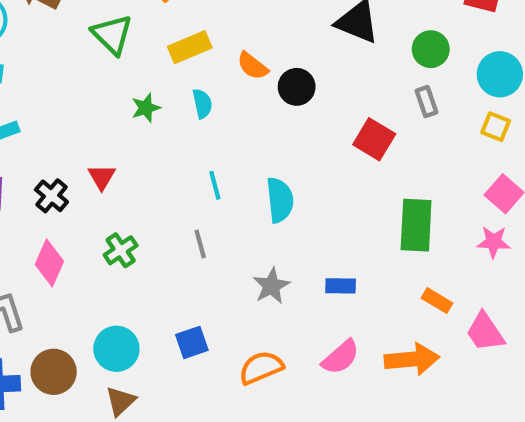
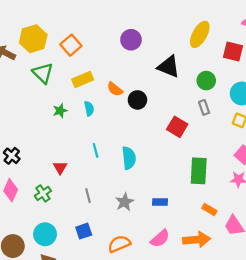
red triangle: (102, 177) -> (60, 168), moved
gray line: (200, 244) -> (88, 196), moved
green cross: (121, 250) -> (43, 193), moved

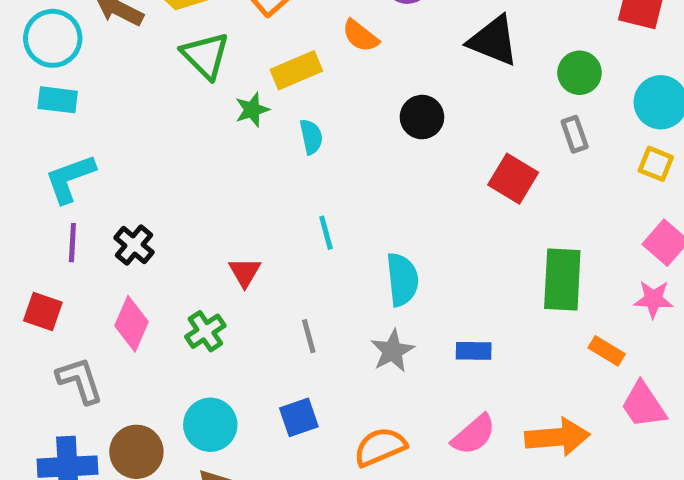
orange semicircle: (115, 89) -> (360, 36), moved
green star: (60, 111) -> (252, 110), moved
cyan semicircle: (129, 158) -> (402, 280), moved
orange rectangle: (209, 210) -> (607, 351), moved

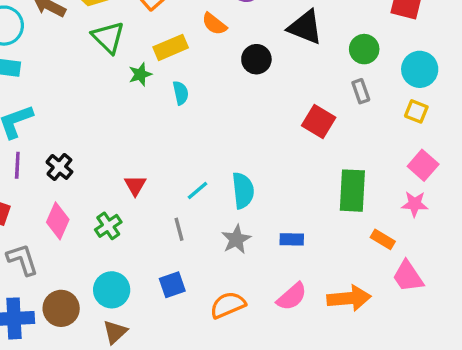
black circle: (422, 117) -> (256, 59), moved
cyan line: (326, 233) -> (197, 191), moved, turned 65

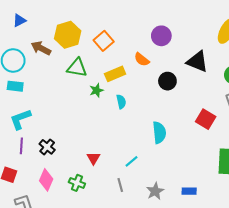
green triangle: (108, 37) -> (77, 68), turned -35
cyan semicircle: (243, 191) -> (159, 133), moved
green cross: (108, 226) -> (77, 183), turned -35

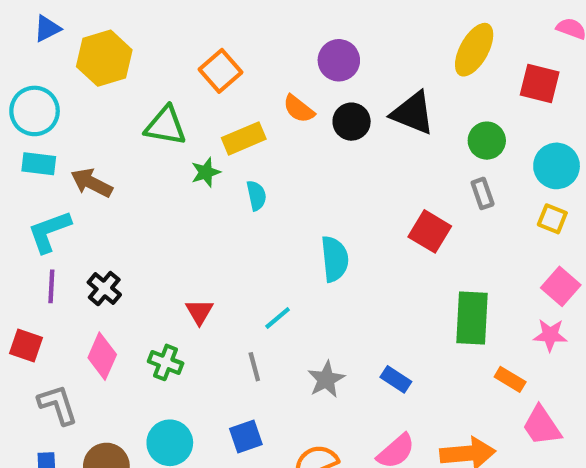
yellow hexagon: (68, 35) -> (104, 58), moved
brown arrow: (41, 48) -> (92, 183), moved
black circle: (167, 81) -> (352, 122), moved
blue rectangle: (189, 191) -> (396, 379), turned 32

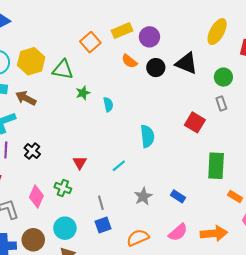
yellow hexagon: (104, 58) -> (31, 61), moved
yellow rectangle: (244, 138) -> (122, 31), moved
pink diamond: (102, 356) -> (36, 196), moved
gray line: (254, 367) -> (101, 203), moved

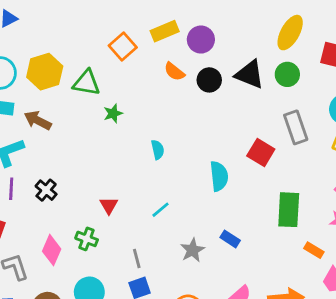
green circle: (223, 77) -> (287, 74), moved
gray rectangle: (221, 103) -> (296, 127), size x1.6
cyan semicircle: (108, 105) -> (158, 150), moved
cyan semicircle: (147, 136) -> (219, 176), moved
blue rectangle: (178, 196) -> (230, 239), moved

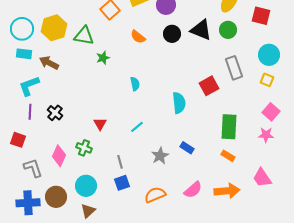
orange semicircle: (174, 72) -> (138, 37), moved
red square: (261, 152) -> (209, 86), turned 30
orange rectangle: (314, 250) -> (228, 156), moved

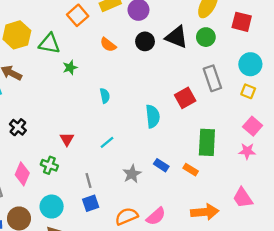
orange rectangle: (228, 156) -> (191, 170), moved
pink semicircle: (193, 190) -> (156, 216), moved

